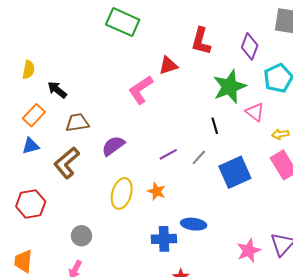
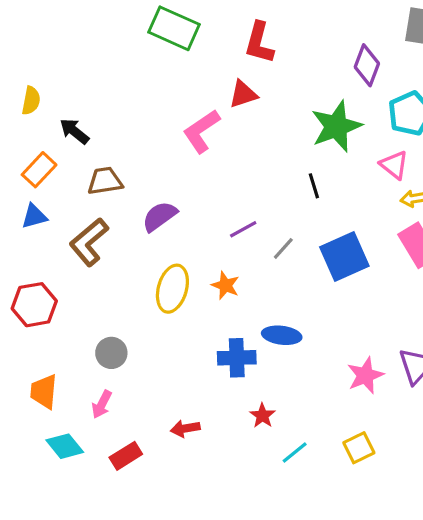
red L-shape: (201, 41) -> (259, 43), moved
pink triangle: (255, 112) -> (394, 165), moved
gray line: (199, 157) -> (283, 248), moved
orange trapezoid: (23, 261) -> (44, 391), moved

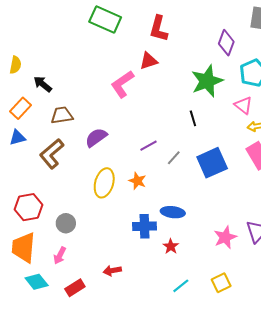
red hexagon: (34, 305) -> (29, 207), moved
orange trapezoid: (44, 391) -> (23, 247), size x1.4
red star: (262, 416) -> (171, 246), moved

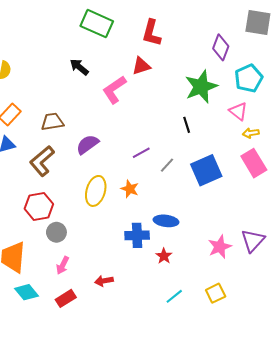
black arrow: (43, 84) -> (79, 67), moved
red hexagon: (29, 207) -> (39, 206), moved
pink arrow: (60, 256) -> (63, 265), moved

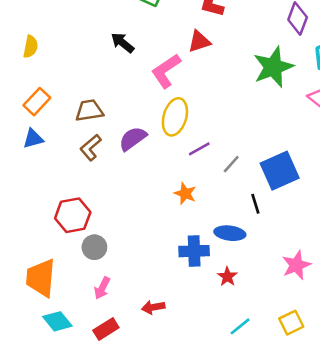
black line: (187, 125) -> (255, 204), moved
brown L-shape: (42, 161) -> (91, 148), moved, size x0.7
yellow ellipse: (96, 191) -> (175, 117), moved

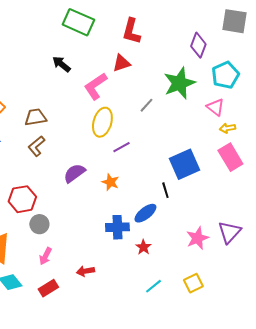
purple semicircle: (133, 139) -> (74, 173), moved
gray line: (231, 164) -> (146, 105), moved
blue ellipse: (230, 233) -> (145, 213), turned -45

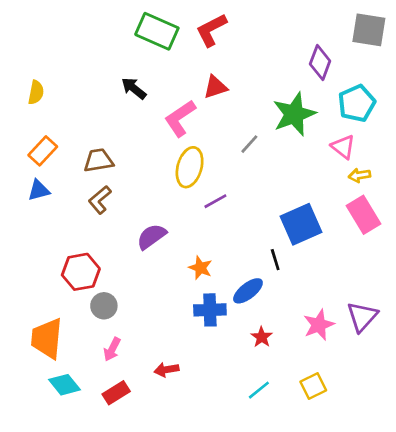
red L-shape: (131, 31) -> (211, 30), moved, turned 48
orange star: (110, 182) -> (200, 268), moved
red star: (143, 247) -> (262, 337), moved

